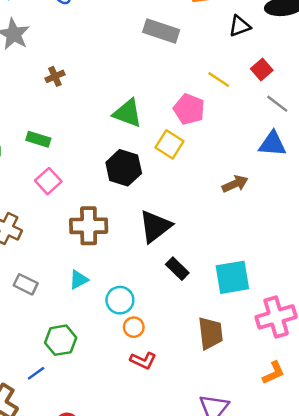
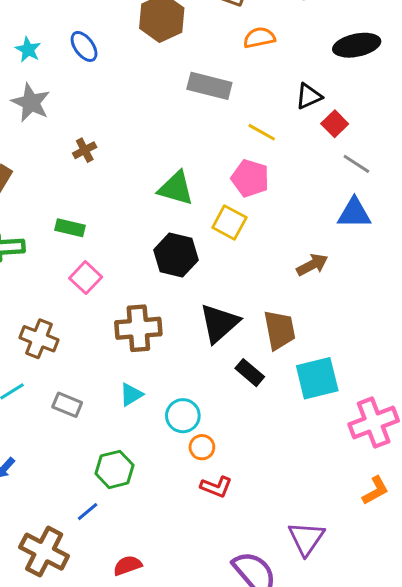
black triangle: (240, 26) -> (309, 96), moved
yellow line: (219, 79) -> (262, 132), moved
brown trapezoid: (210, 333) -> (280, 330), moved

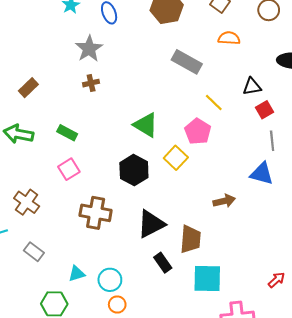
gray star: (31, 103) -> (89, 49), moved
gray line: (356, 164) -> (272, 141), turned 36
cyan triangle: (131, 395) -> (77, 274), moved

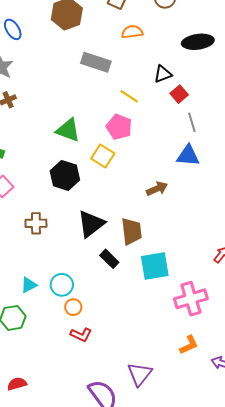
brown cross: (96, 213) -> (36, 223), size x0.7

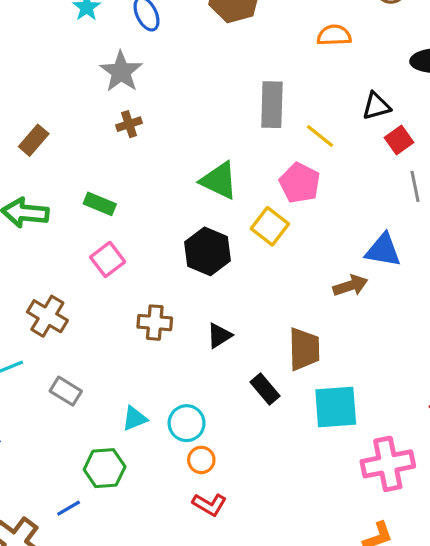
gray rectangle: (96, 62) -> (272, 105), moved, turned 68
blue triangle: (188, 156) -> (383, 250), moved
black triangle: (91, 224) -> (219, 336), moved, size x0.6

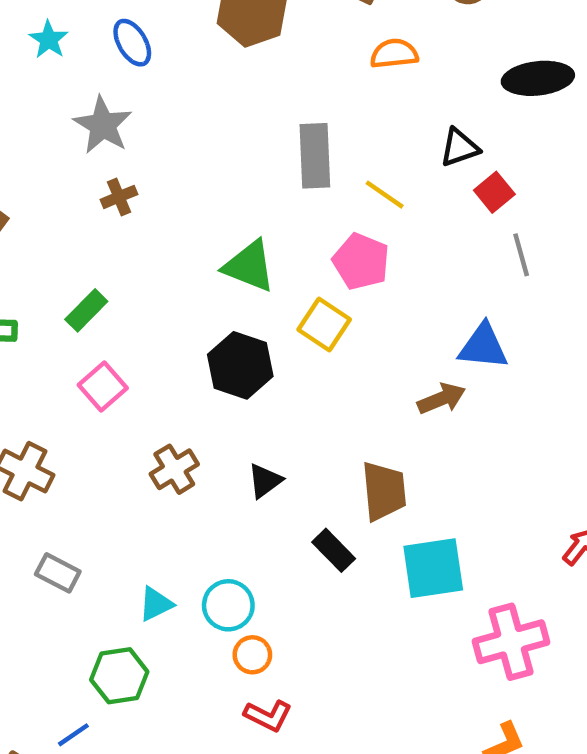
green rectangle: (100, 204) -> (86, 310), turned -64
brown cross: (155, 323) -> (174, 469), turned -32

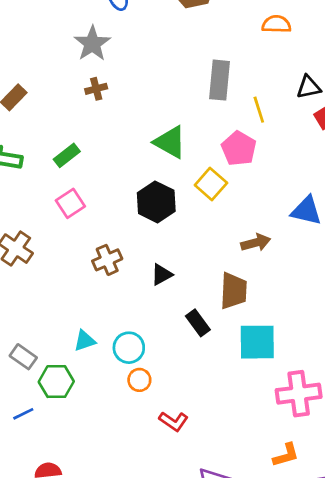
yellow line: (385, 195) -> (259, 110), turned 30
brown arrow: (442, 399) -> (256, 243), moved
gray rectangle: (58, 573) -> (23, 357), moved
red L-shape: (268, 716) -> (174, 421), moved

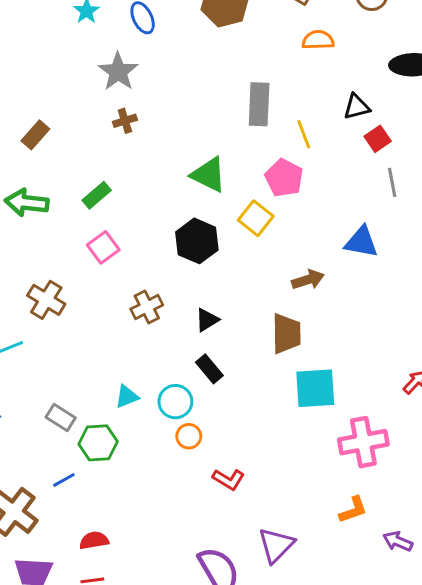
black rectangle: (198, 323) -> (209, 369), moved

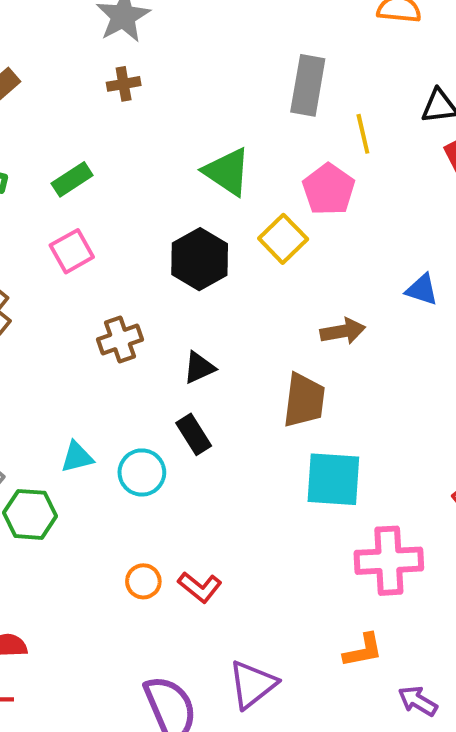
blue triangle: (361, 242) -> (422, 290), size x0.7
orange circle: (189, 436) -> (143, 581), moved

